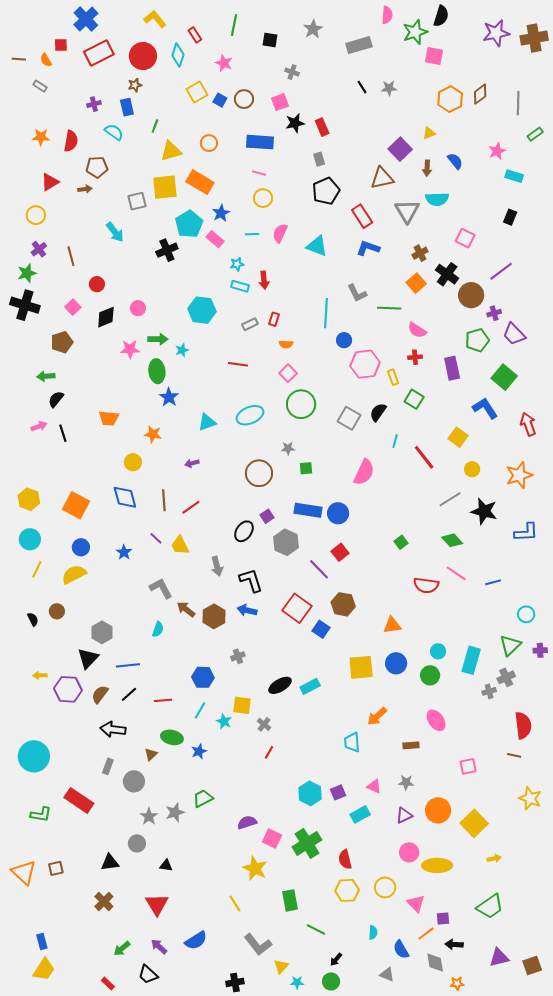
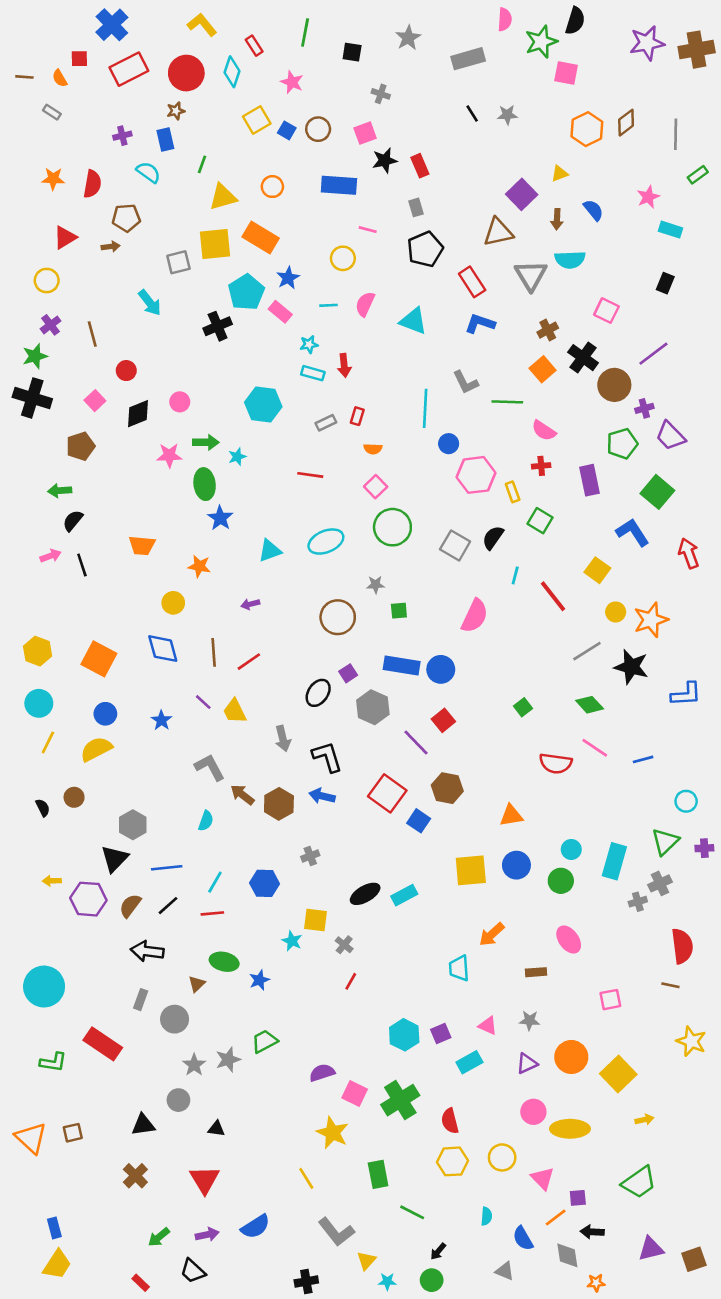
pink line: (259, 173) -> (368, 230), moved
orange star: (519, 475) -> (651, 620), moved
cyan line: (200, 710) -> (215, 882), moved
purple arrow: (159, 946) -> (207, 1234), turned 126

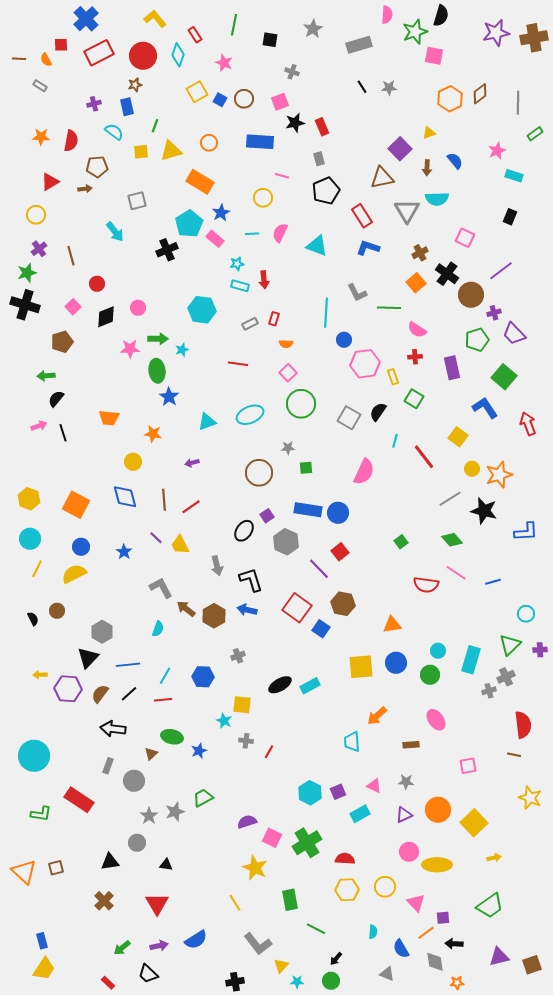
yellow square: (215, 244) -> (141, 152), moved, size x0.6
gray cross: (344, 945) -> (246, 741), moved, turned -32
red semicircle: (450, 1121) -> (345, 859), turned 108

